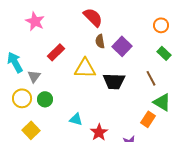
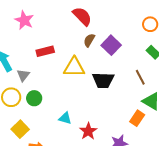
brown semicircle: (100, 41) -> (89, 40), turned 40
red rectangle: (56, 52) -> (45, 51), turned 30

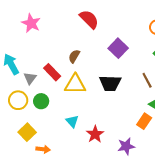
brown semicircle: (89, 40) -> (74, 56), moved
red rectangle: (45, 51) -> (52, 72), moved, turned 60
yellow triangle: (74, 67) -> (75, 84), moved
cyan triangle: (65, 118) -> (72, 121), turned 32

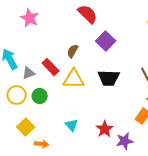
purple square: (118, 48) -> (106, 41), moved
gray triangle: (30, 78) -> (29, 73), turned 32
cyan triangle: (72, 121) -> (72, 125), moved
red star: (95, 134) -> (105, 129), moved

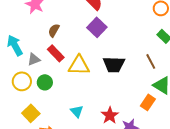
purple square: (106, 41) -> (97, 27), moved
brown semicircle: (73, 51) -> (54, 30), moved

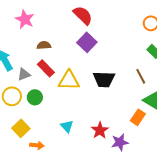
brown semicircle: (54, 30) -> (44, 45), turned 56

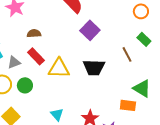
purple square: (87, 42) -> (90, 30), moved
brown line: (141, 76) -> (127, 54), moved
orange rectangle: (138, 117) -> (128, 105), turned 63

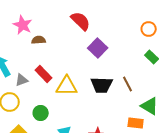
brown semicircle: (34, 33) -> (39, 40), moved
brown line: (127, 54) -> (128, 84), moved
green circle: (25, 85) -> (41, 113), moved

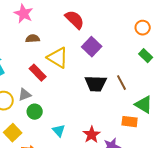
pink star: (23, 25) -> (24, 14), moved
gray triangle: (22, 80) -> (25, 95), moved
yellow triangle: (67, 86) -> (58, 58), moved, turned 30

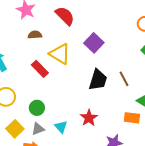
red semicircle: (75, 20) -> (65, 16), moved
black trapezoid: (96, 84) -> (98, 80), turned -75
gray triangle: (25, 95) -> (38, 129), moved
red star: (92, 135) -> (89, 118), moved

